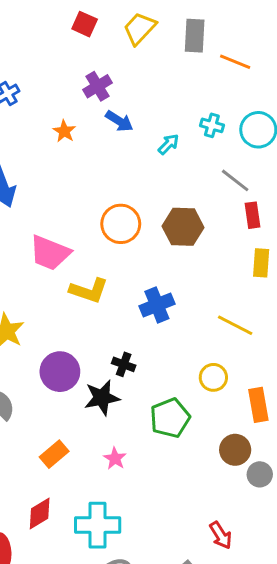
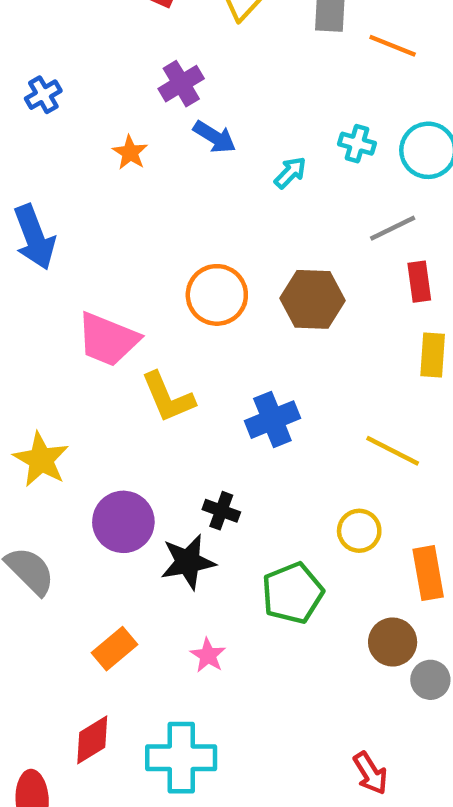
gray line: (235, 180) -> (393, 228), turned -64
yellow L-shape: (89, 291) -> (168, 397), turned 48

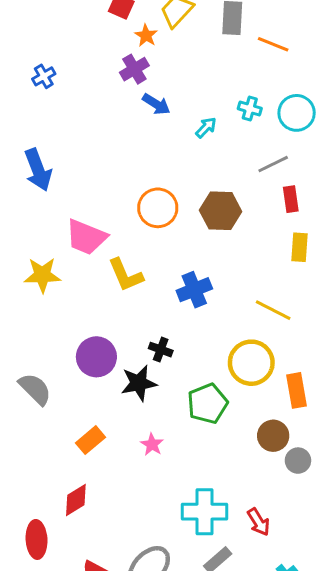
orange star: (130, 153) -> (146, 35), moved
yellow star: (41, 460) -> (42, 275), moved, turned -30
yellow circle: (359, 531) -> (251, 363), size x1.6
cyan cross: (181, 758) -> (204, 512), moved

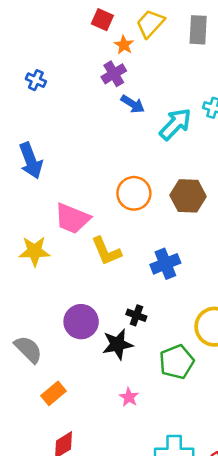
blue cross: (44, 76) -> (36, 80), turned -36
cyan arrow: (206, 128) -> (175, 124), size x1.8
orange rectangle: (91, 440) -> (53, 393), moved

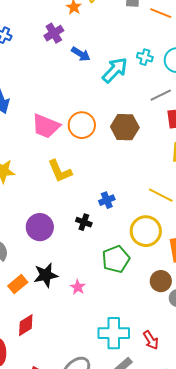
purple cross: (114, 74) -> (54, 33), moved
pink trapezoid: (72, 218) -> (46, 126), moved
blue cross: (165, 264) -> (107, 200), moved, size x0.7
black star: (118, 344) -> (46, 275), moved

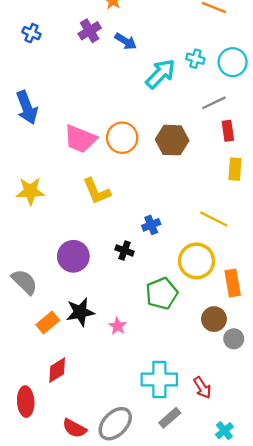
blue arrow: (81, 54) -> (126, 41), moved

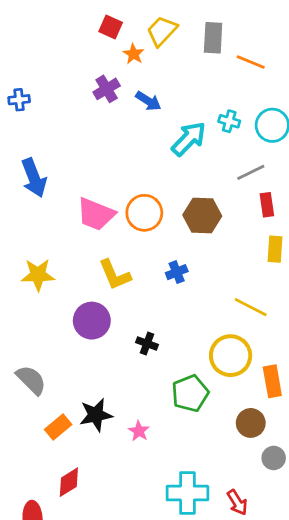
blue cross: (31, 33) -> (19, 100), moved, turned -30
blue cross: (151, 225) -> (177, 272), moved
purple circle: (73, 256) -> (92, 321), moved
gray circle: (234, 339) -> (274, 458), moved

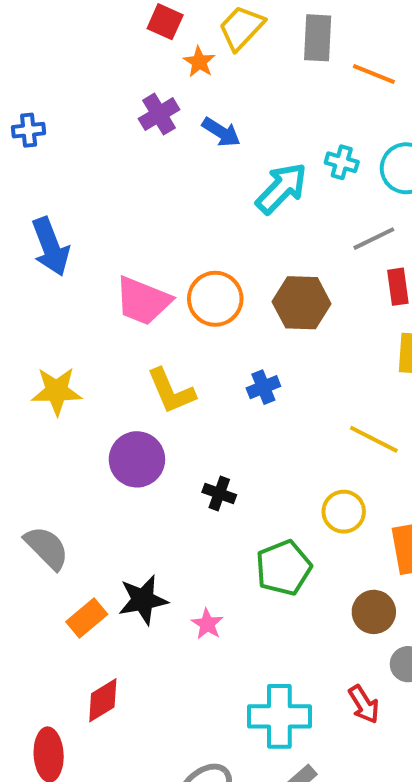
yellow circle: (231, 356) -> (344, 512), size x0.7
red arrow: (237, 502) -> (364, 704), moved

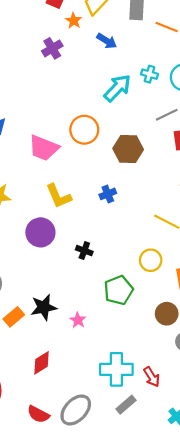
blue arrow: (221, 132) -> (107, 41), moved
orange circle: (215, 299) -> (84, 130), moved
red diamond: (103, 700) -> (42, 363), moved
red arrow: (364, 704) -> (152, 377), moved

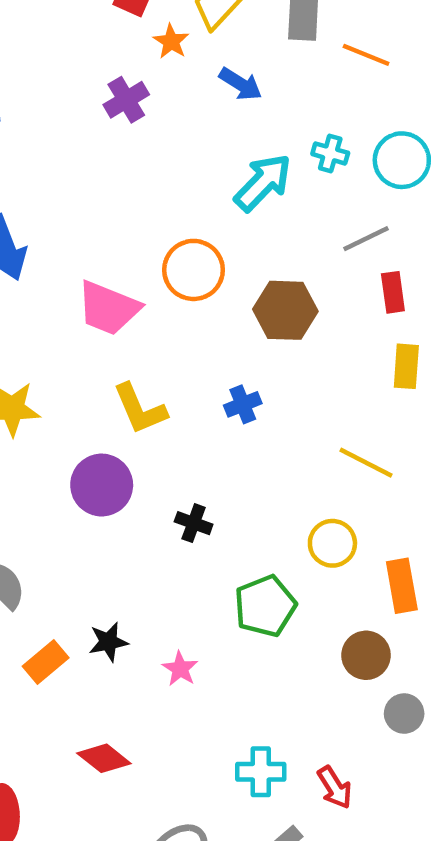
black star: (44, 307) -> (108, 642), size x0.7
red diamond: (42, 363) -> (104, 758), turned 70
cyan cross: (116, 369) -> (261, 772), size x0.7

